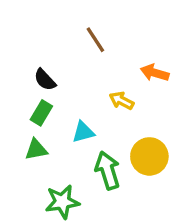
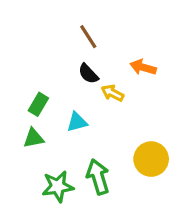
black semicircle: (45, 80) -> (88, 74), moved
yellow circle: (149, 156) -> (151, 159), moved
green arrow: (108, 170) -> (98, 177), moved

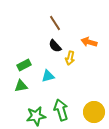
yellow arrow: (112, 93) -> (70, 58), turned -104
green rectangle: (38, 104) -> (24, 65), turned 32
yellow circle: (151, 159) -> (94, 112), moved

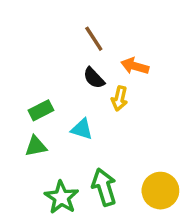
orange arrow: (89, 42) -> (135, 66), moved
cyan triangle: (48, 76) -> (82, 129), turned 32
green star: (36, 116) -> (61, 197), turned -30

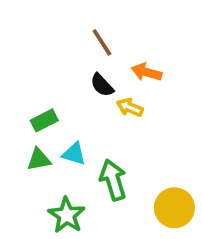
yellow arrow: (119, 98) -> (130, 107), turned 100
cyan triangle: (82, 129) -> (74, 154), moved
green arrow: (104, 187) -> (113, 180), moved

